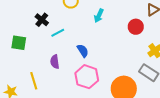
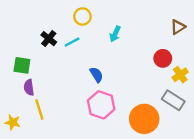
red circle: (136, 27) -> (163, 58), moved
cyan line: (58, 33) -> (72, 42), moved
purple semicircle: (55, 62) -> (29, 87), moved

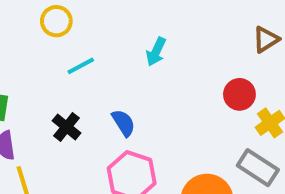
yellow circle: (82, 16) -> (56, 21), moved
black cross: (49, 39) -> (67, 127), moved

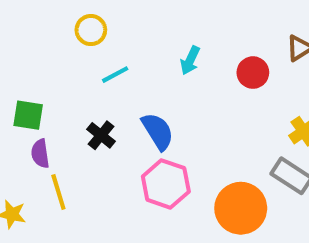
red circle: (239, 94) -> (253, 73), moved
blue semicircle: (123, 123) -> (158, 131), size x1.4

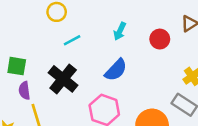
blue semicircle: (158, 131) -> (116, 70), moved, turned 75
black cross: (101, 135) -> (63, 79), size x1.6

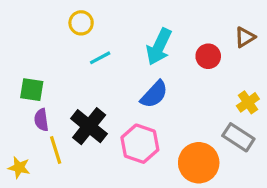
cyan arrow: (120, 31) -> (159, 47), size x1.6
black cross: (63, 79) -> (89, 126), moved

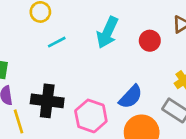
blue semicircle: (154, 94) -> (131, 97), moved
black cross: (89, 126) -> (47, 101), turned -32

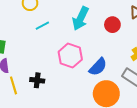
black cross: (47, 101) -> (37, 80), moved, size x0.6
pink hexagon: (91, 116) -> (70, 56), moved

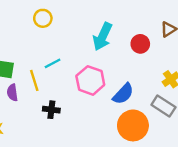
cyan line: (42, 26) -> (53, 63), moved
yellow line: (14, 85) -> (34, 80), moved

